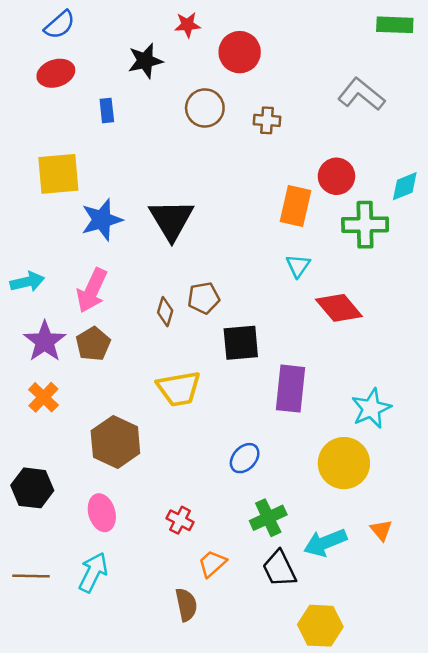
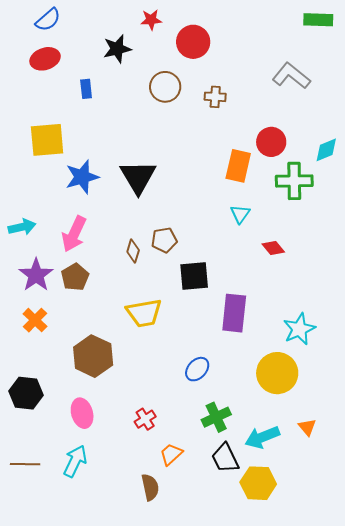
red diamond: (339, 308) -> (273, 248), size x0.6
red cross: (180, 520) -> (145, 419), turned 30
yellow hexagon: (320, 626) -> (258, 483), moved

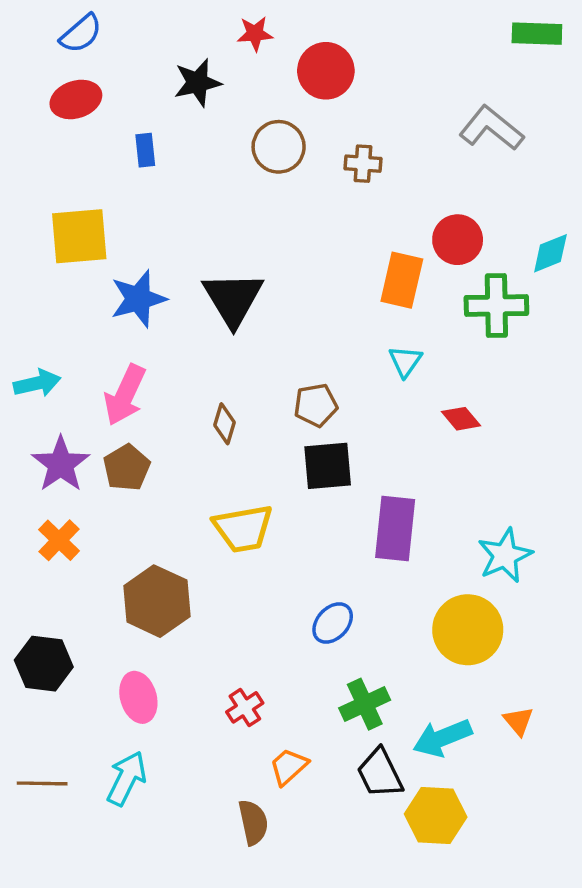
brown pentagon: (164, 240) -> (316, 405), moved

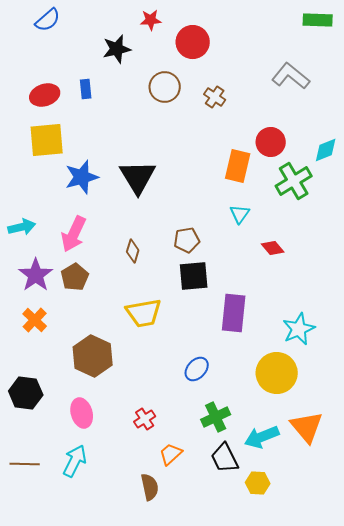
red ellipse: (76, 99) -> (45, 95), moved
brown cross: (363, 164) -> (215, 97), turned 30
green cross: (496, 306) -> (294, 181), turned -30
orange triangle: (518, 721) -> (307, 427), size x1.8
yellow hexagon: (436, 816) -> (258, 483), size x0.7

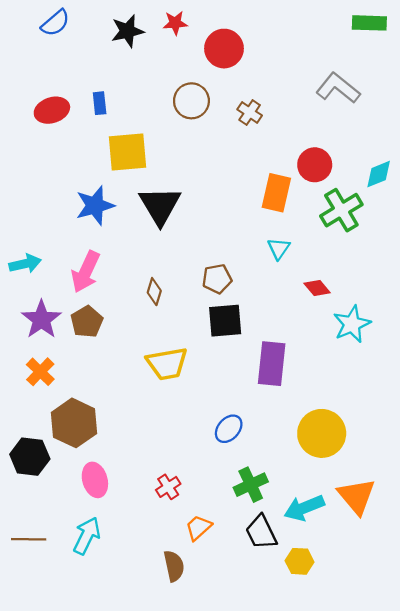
black star: (117, 49) -> (127, 31), moved
yellow square: (47, 140) -> (127, 152), moved
cyan star: (299, 329) -> (352, 324), moved
brown hexagon: (93, 356) -> (74, 423), moved

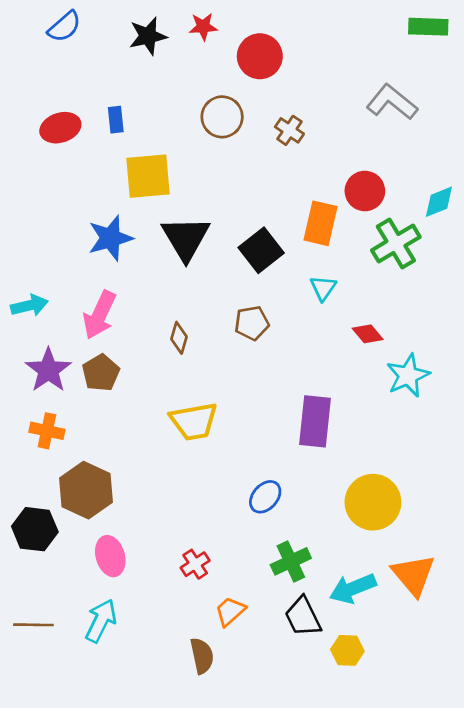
black square: (225, 321) -> (261, 250), moved, turned -33
orange cross: (40, 372) -> (47, 431), turned -32

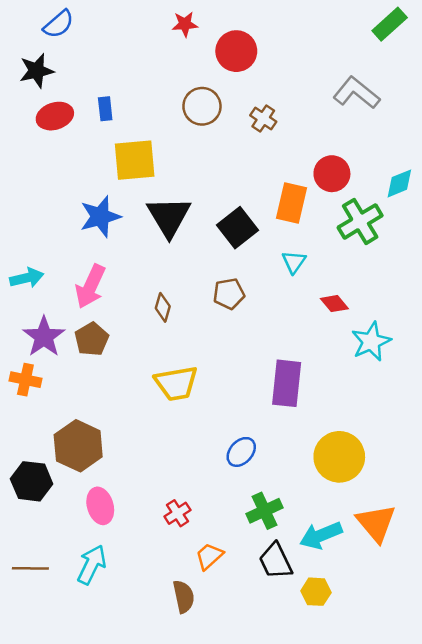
green rectangle: (428, 27) -> (390, 24), turned -44
black star: (148, 36) -> (36, 71), moved
orange cross: (47, 431) -> (25, 380), moved

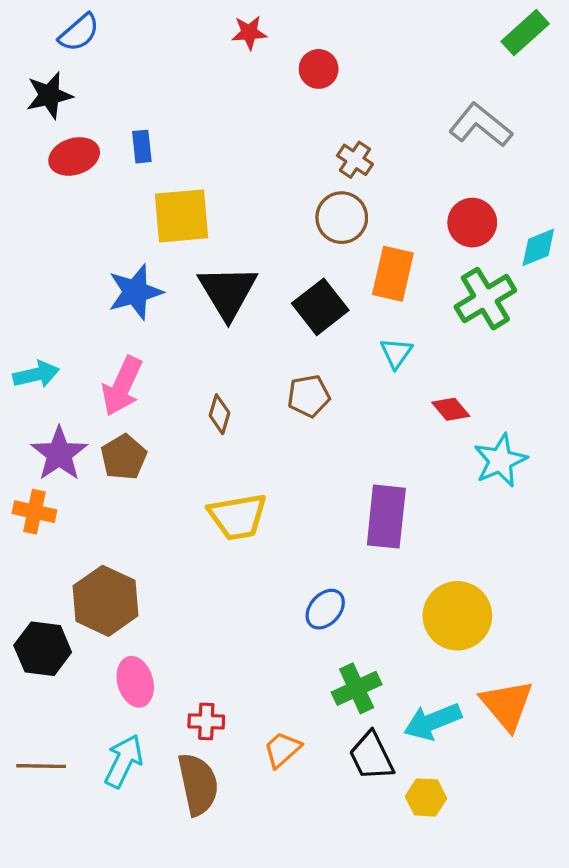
red circle: (236, 51) -> (319, 69), size x0.7
brown circle: (202, 106) -> (342, 218), moved
red circle: (332, 174) -> (472, 223), moved
red cross: (177, 513) -> (206, 721), moved, turned 35
brown semicircle: (184, 597) -> (198, 784), moved, size x1.4

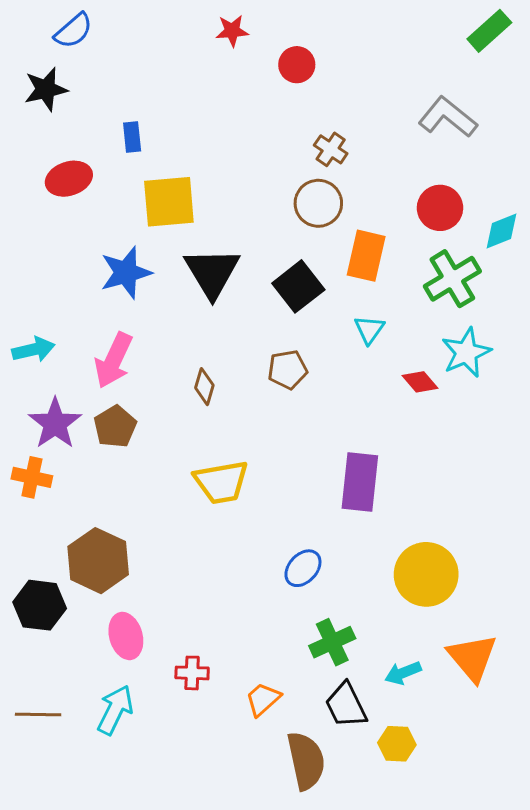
red ellipse: (74, 156) -> (69, 179), moved
cyan star: (500, 460) -> (466, 353), moved
cyan arrow: (433, 721) -> (403, 673), size x0.7
brown semicircle: (198, 784) -> (306, 761), moved

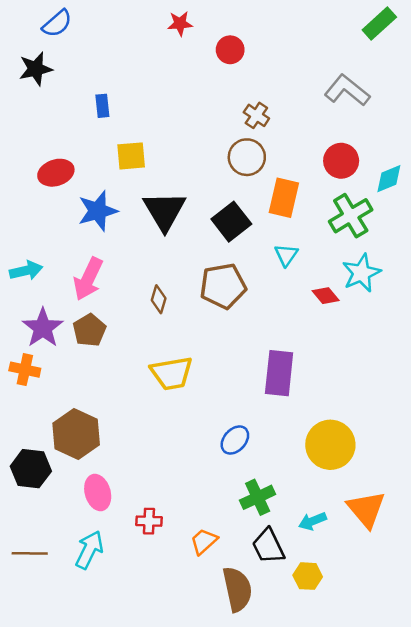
red ellipse: (69, 179) -> (56, 173), moved
yellow square: (169, 202) -> (131, 156), size x0.7
brown pentagon: (288, 370) -> (223, 286), size x1.5

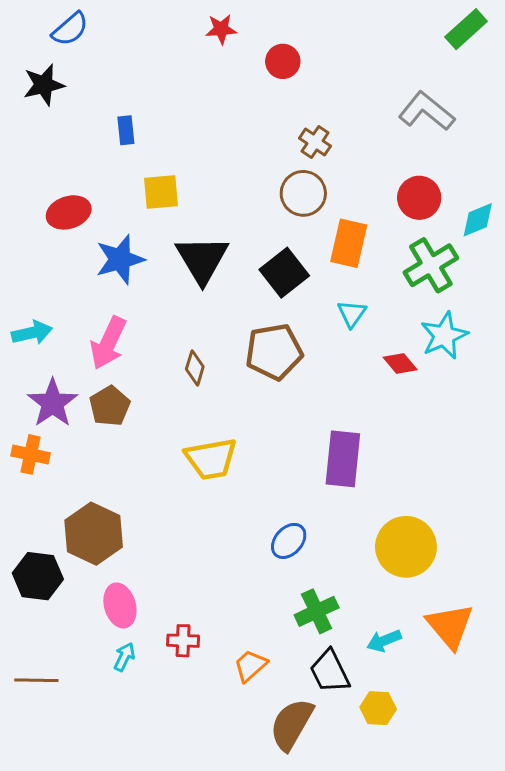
cyan arrow: (89, 550) -> (124, 657), moved, size x0.6
brown semicircle: (237, 589) -> (292, 724), turned -138

